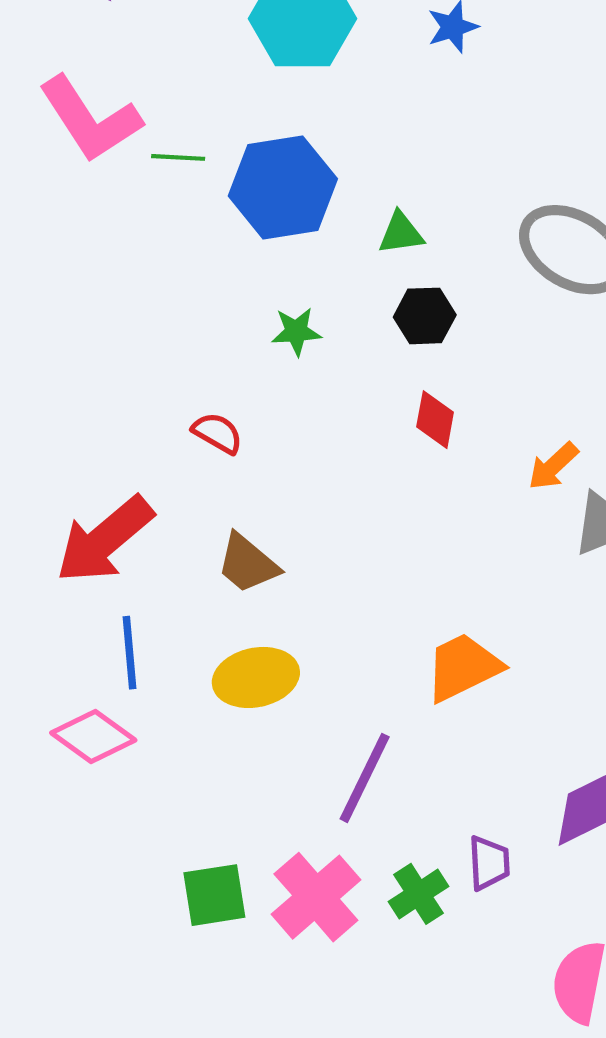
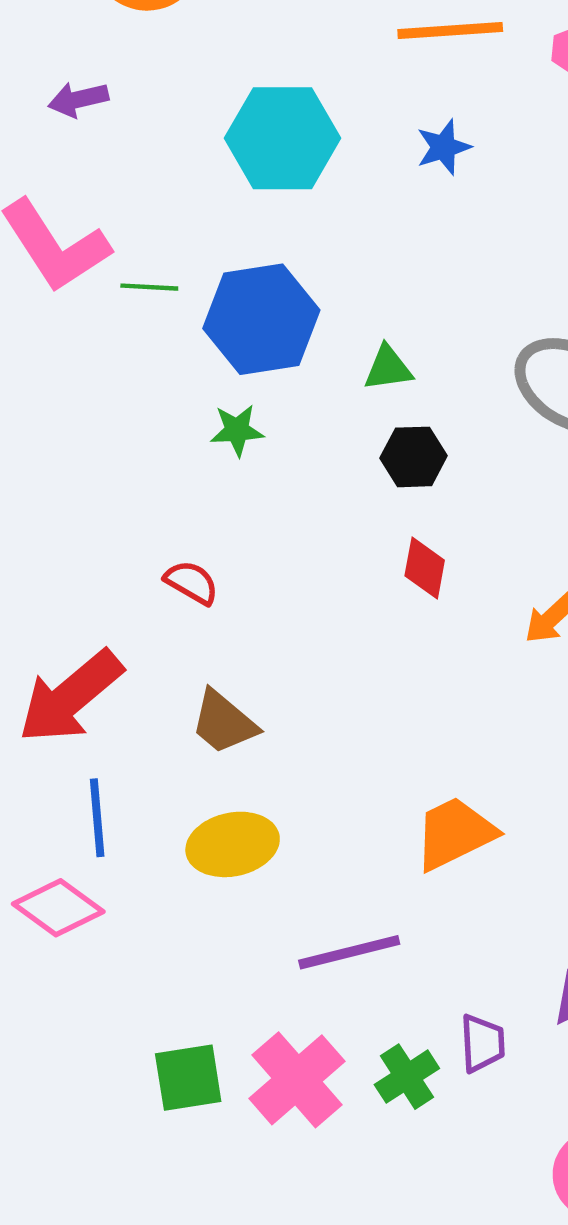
green star: (296, 331) -> (237, 430), moved
purple line: (365, 778) -> (349, 952), turned 50

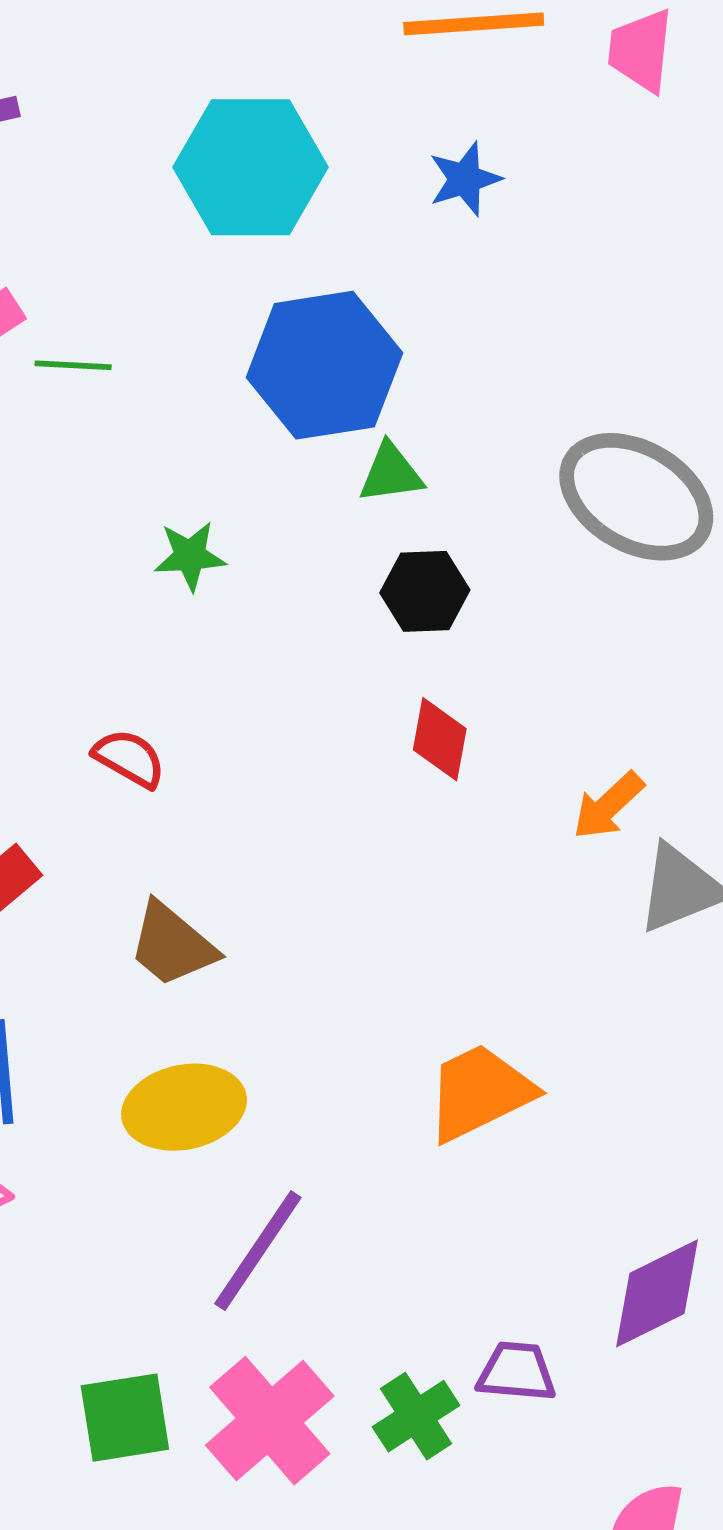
blue hexagon: (261, 319) -> (324, 365), moved
purple line: (349, 952) -> (258, 1251), moved, turned -42
purple trapezoid: (482, 1043) -> (517, 1372), turned -82

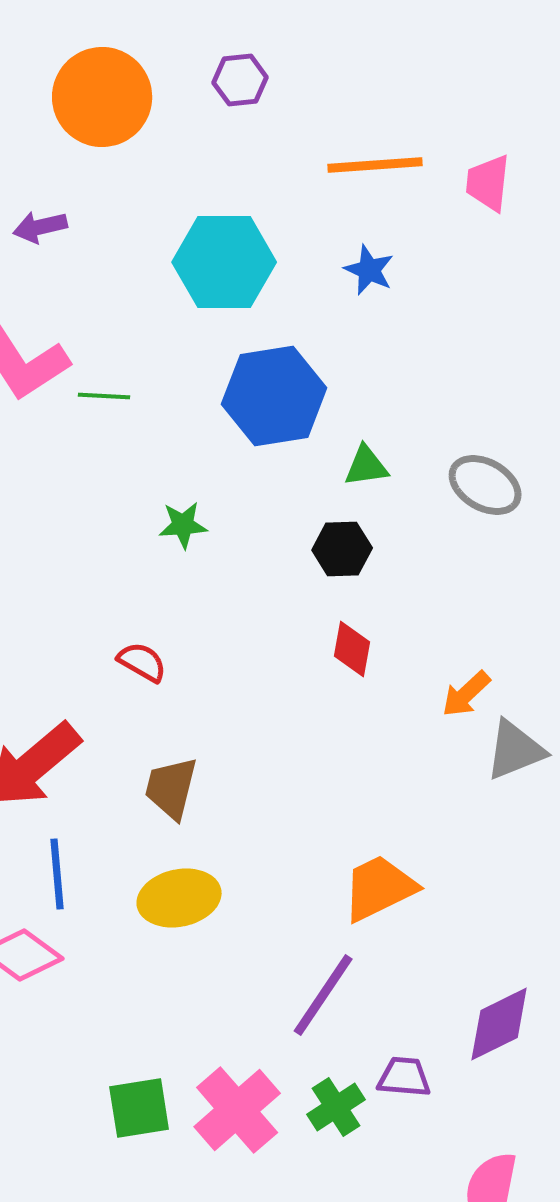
blue star: (465, 179) -> (369, 270), turned -30
green triangle: (391, 473) -> (366, 466), moved
gray ellipse: (636, 497) -> (485, 485), size x0.7
brown trapezoid: (172, 945) -> (171, 788), turned 64
purple line: (258, 1251) -> (323, 995), moved

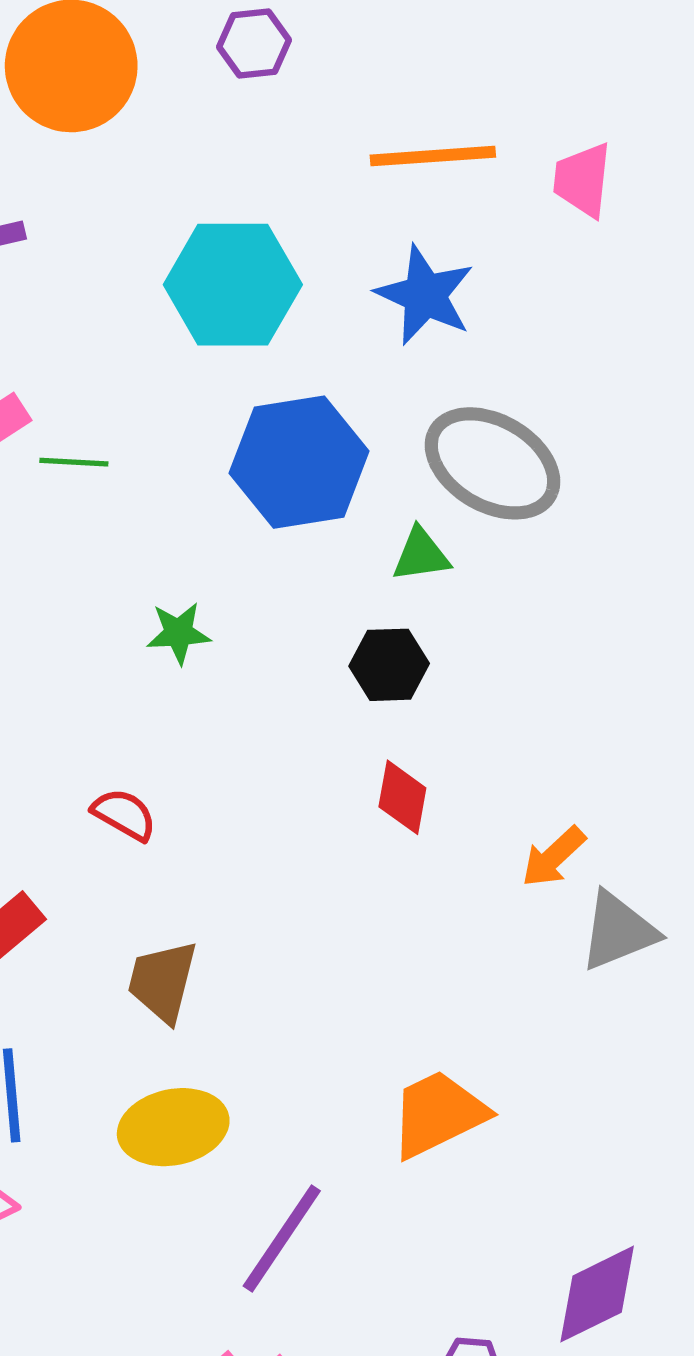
blue star: (369, 270) -> (425, 295), size x1.5
gray ellipse: (485, 485) -> (492, 463), moved, size x1.4
purple line: (323, 995) -> (282, 1238), moved

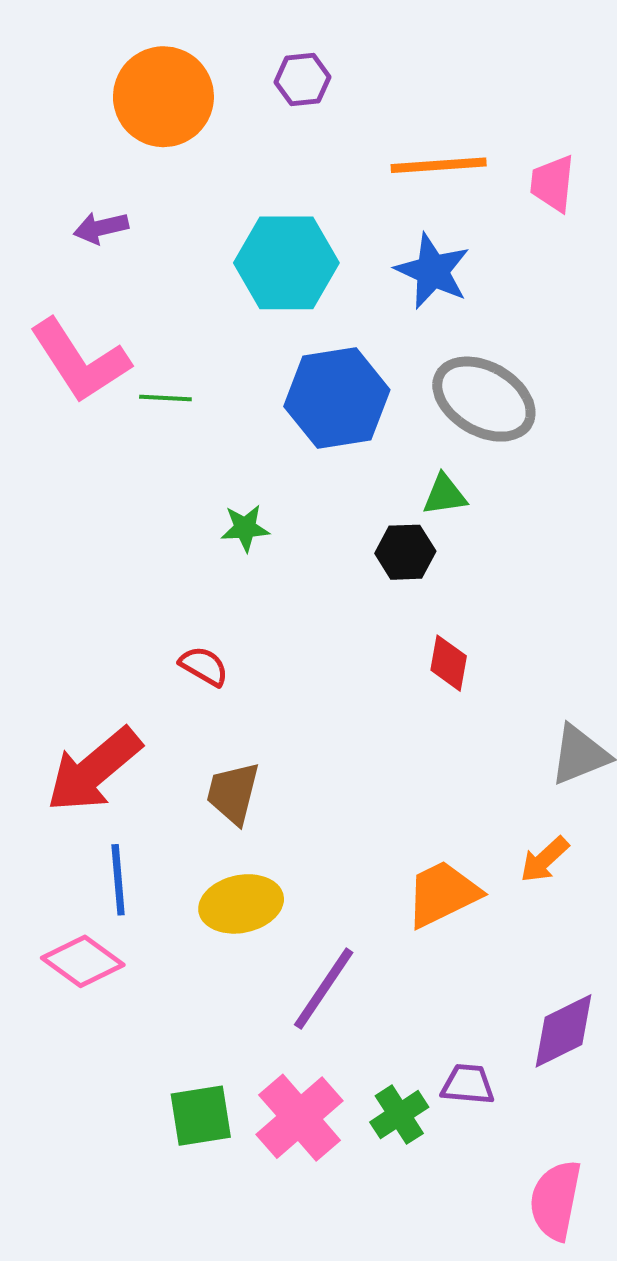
green triangle: (421, 555) -> (445, 495), moved
red diamond: (402, 797) -> (449, 663), moved
orange arrow: (553, 857) -> (544, 860), moved

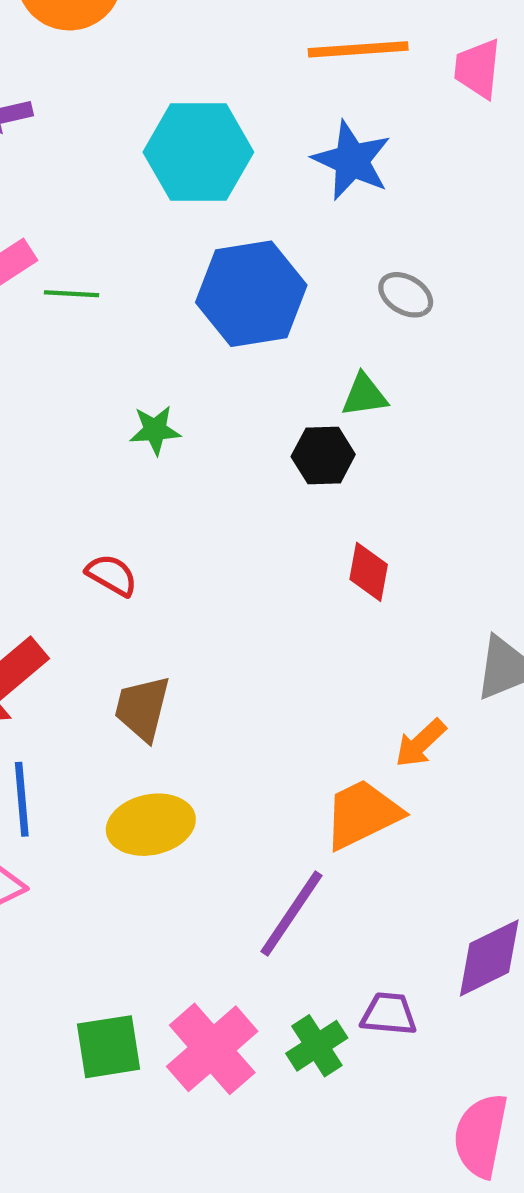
gray ellipse: (484, 399) -> (406, 295), size x0.5
orange arrow: (544, 860) -> (420, 743), moved
purple line: (324, 989) -> (291, 913), moved

